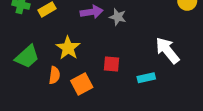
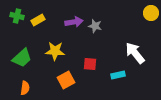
yellow star: (68, 48) -> (55, 51), turned -30
orange semicircle: (54, 75) -> (25, 88), moved

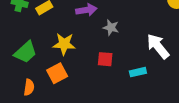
gray star: (95, 26) -> (111, 28), moved
orange square: (66, 80) -> (57, 73), moved

